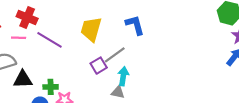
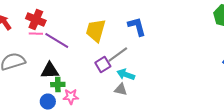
pink line: (19, 38) -> (36, 34), moved
cyan arrow: (123, 76) -> (126, 75), turned -78
black triangle: (23, 79) -> (50, 71), moved

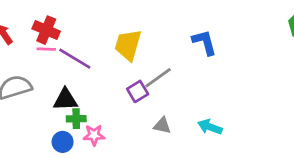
blue L-shape: (137, 27) -> (204, 42), moved
cyan arrow: (126, 75) -> (210, 127), moved

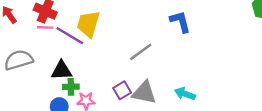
yellow trapezoid: (128, 45) -> (88, 24), moved
purple square: (138, 91) -> (122, 90), moved
gray triangle: (162, 126) -> (144, 93), size x1.6

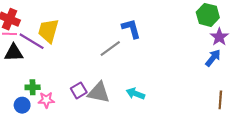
gray line: (141, 52) -> (110, 48), moved
black triangle: (62, 70) -> (14, 53), moved

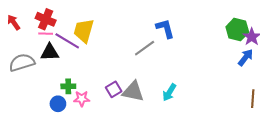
green hexagon: (208, 15) -> (237, 30), moved
cyan arrow: (135, 94) -> (169, 92), turned -78

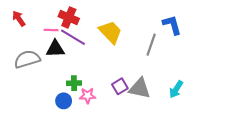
red cross: (46, 19) -> (69, 17), moved
yellow trapezoid: (84, 31) -> (110, 32), moved, turned 120
gray line: (145, 48) -> (151, 45), turned -35

